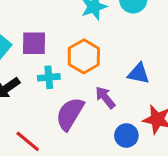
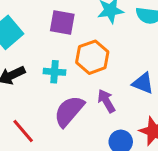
purple square: (34, 43) -> (62, 22), moved

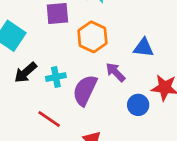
cyan cross: (55, 72) -> (56, 77), moved

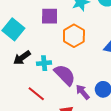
purple arrow: (116, 72) -> (83, 92), moved
purple semicircle: (85, 90) -> (65, 75), turned 105

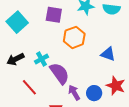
black arrow: (22, 58) -> (15, 59), moved
cyan cross: (44, 63) -> (42, 59), turned -32

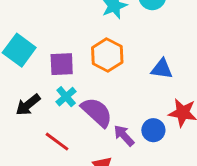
purple square: (54, 15) -> (62, 64), moved

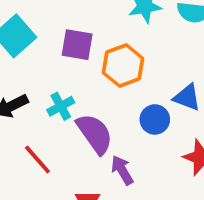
purple square: (62, 64) -> (77, 45), moved
blue circle: (153, 130) -> (155, 119), moved

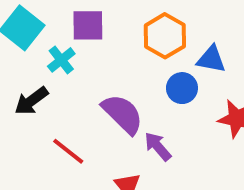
orange hexagon: (123, 66) -> (165, 36), moved
cyan cross: (61, 106) -> (61, 60), moved

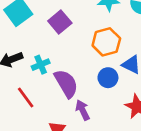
purple square: (88, 25) -> (60, 22), turned 35
cyan cross: (61, 60) -> (41, 65), moved

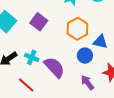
cyan cross: (41, 65) -> (32, 57), turned -32
purple arrow: (83, 110) -> (87, 83), moved

